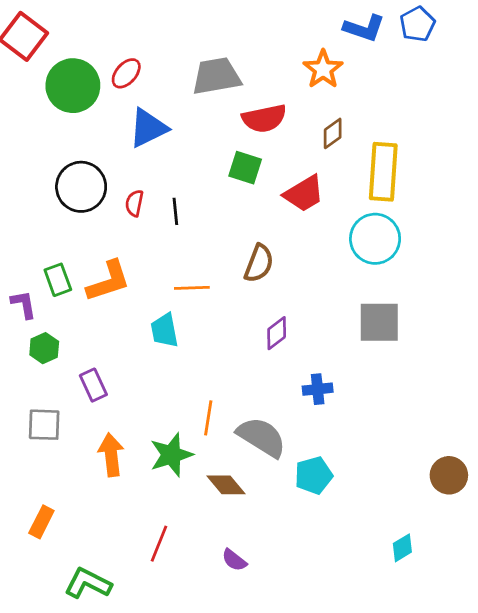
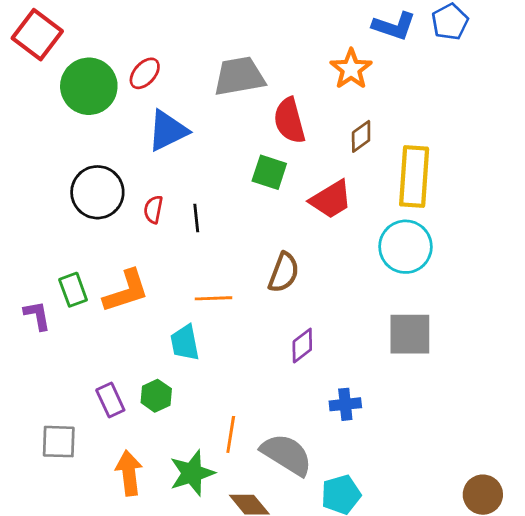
red semicircle: (264, 118) -> (289, 121), turned 87
green hexagon: (44, 348) -> (156, 396), moved

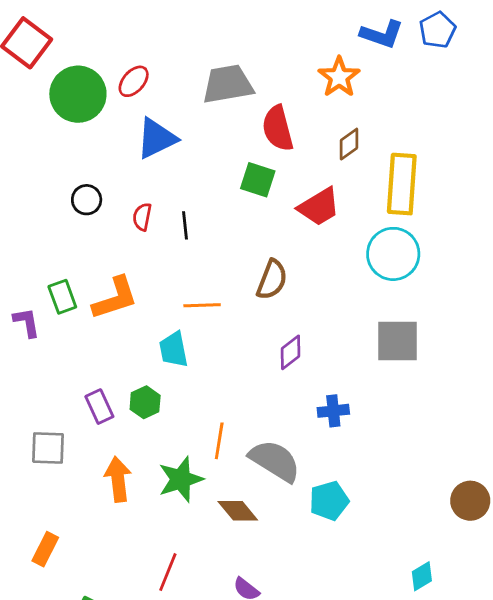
black circle: (97, 192) -> (87, 200), size x0.6

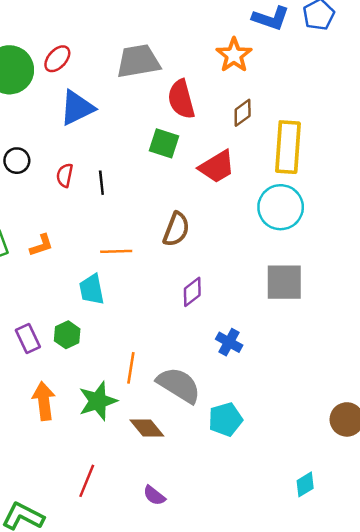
orange L-shape: (115, 298) -> (41, 245), size x0.6
blue cross: (333, 411) -> (229, 342), turned 35

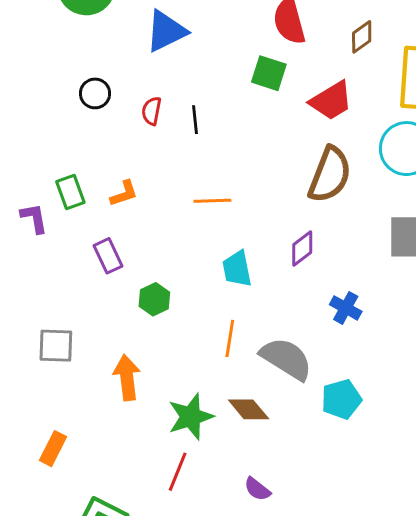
brown semicircle: (176, 229) -> (330, 175), moved, size x1.4
cyan trapezoid: (92, 289) -> (237, 269), moved
purple rectangle: (28, 338) -> (108, 256), moved
green star: (98, 401) -> (191, 417), moved

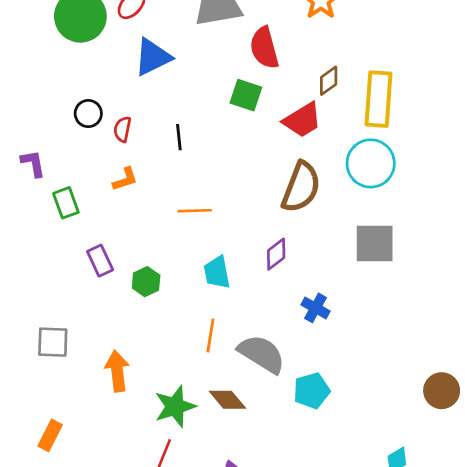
brown diamond: (362, 37) -> (329, 81), moved
red semicircle: (152, 111) -> (122, 129), moved
orange L-shape: (124, 193) -> (125, 179), moved
purple L-shape: (34, 218) -> (33, 163), moved
green hexagon: (154, 299) -> (146, 282), moved

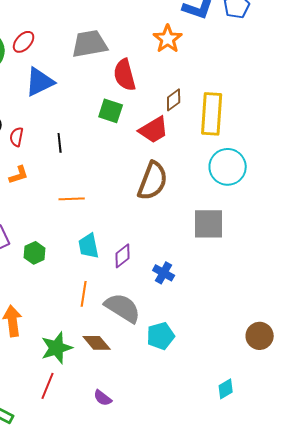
cyan circle: (371, 163) -> (228, 167), moved
purple diamond: (276, 254) -> (123, 256), moved

